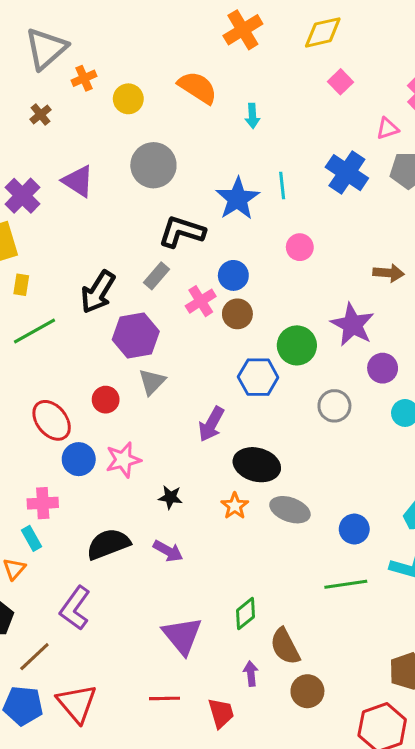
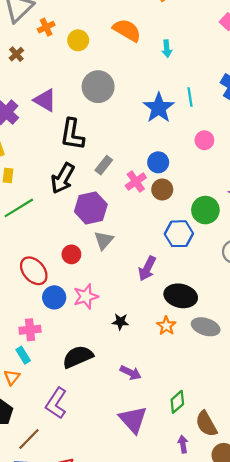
black L-shape: (182, 232) -> (72, 134), moved, turned -96
purple arrow: (168, 551) -> (131, 373), moved

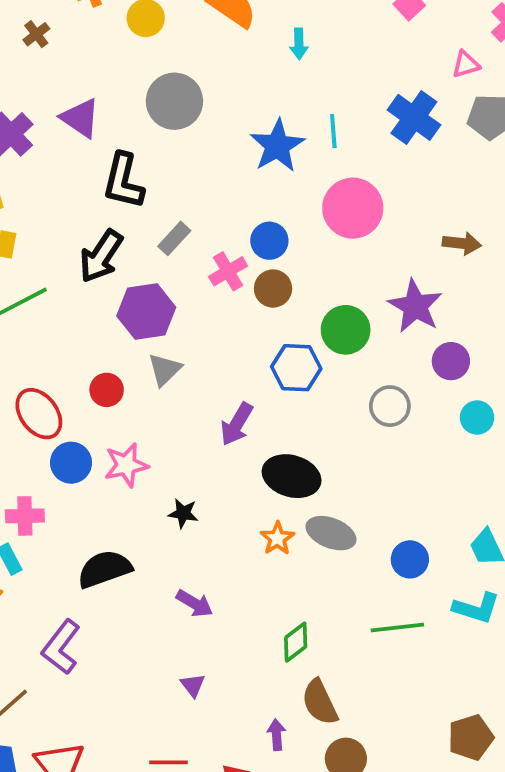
pink circle: (204, 140) -> (353, 208), size x1.8
orange star: (166, 326) -> (277, 538), moved
green diamond: (177, 402) -> (296, 642), moved
purple triangle: (133, 419) -> (193, 685), size x0.5

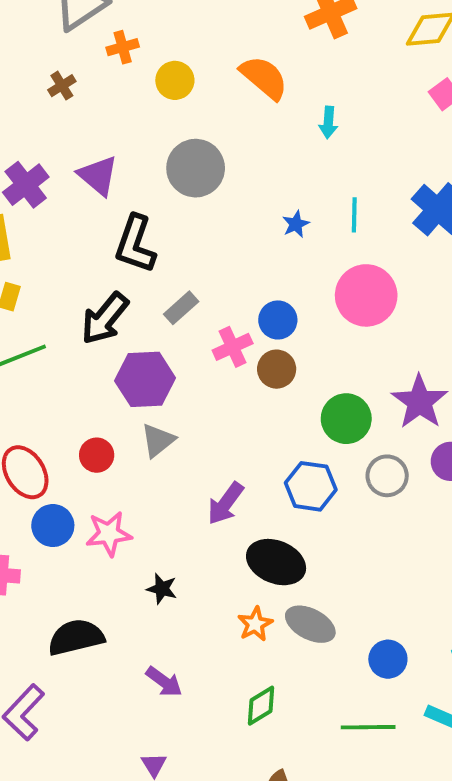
blue star: (277, 146) -> (296, 224), size x0.5
blue hexagon: (296, 368) -> (311, 486), moved
gray circle: (390, 406) -> (387, 476), moved
green diamond: (296, 642) -> (261, 706), moved

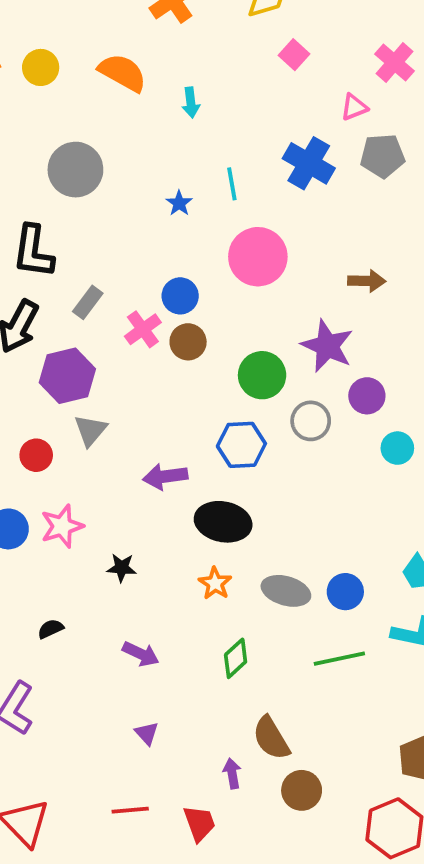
yellow circle: (175, 80) -> (41, 67), moved
purple arrow: (225, 503) -> (165, 476), turned 57
gray ellipse: (310, 624) -> (286, 591), moved
black semicircle: (76, 637) -> (51, 629), size x0.5

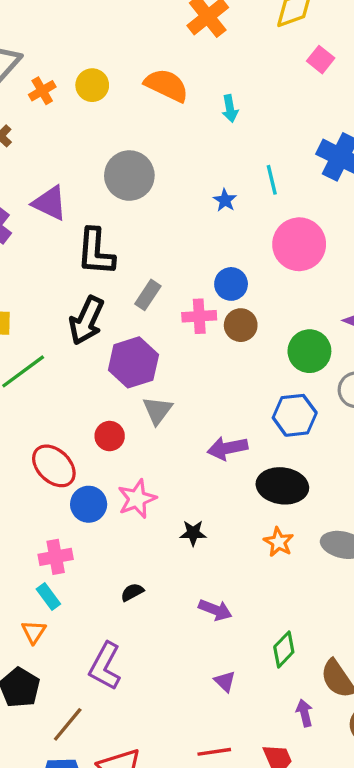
pink cross: (143, 329) -> (199, 316), turned 36
green diamond: (236, 658) -> (284, 649), moved

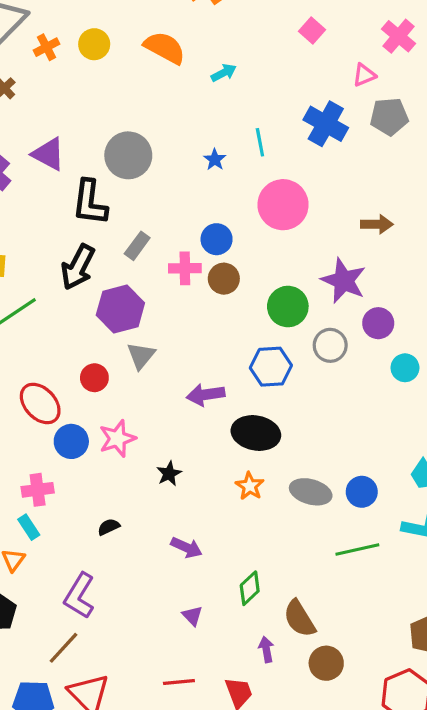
cyan arrow: (230, 109) -> (224, 73), turned -110
gray circle: (129, 176) -> (128, 155), moved
black star: (193, 533) -> (169, 474), turned -30
brown line: (68, 724) -> (64, 648), moved

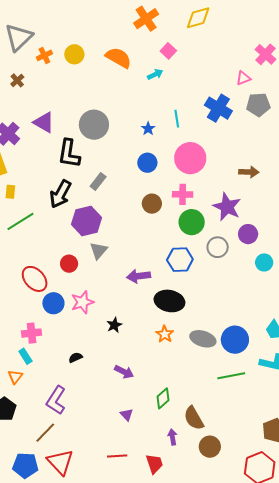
pink square: (312, 30) -> (168, 51), moved
blue circle: (217, 239) -> (147, 163), moved
pink cross: (185, 268) -> (183, 194), moved
blue circle: (362, 492) -> (235, 340), size x1.4

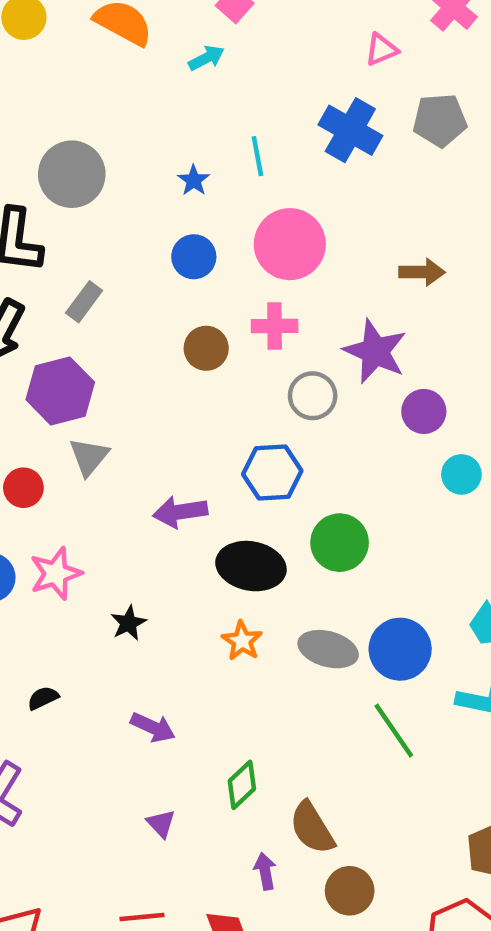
pink triangle: (243, 78) -> (381, 50), moved
green circle: (192, 222) -> (340, 543), moved
gray circle: (218, 247) -> (313, 396), moved
green line: (231, 376) -> (394, 731), turned 68

